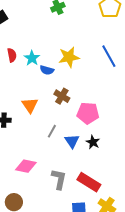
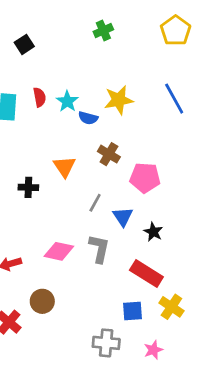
black star: (93, 142) -> (153, 232), moved
gray L-shape: (59, 179) -> (99, 249), moved

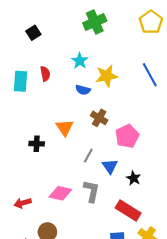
green cross: (103, 31) -> (95, 22), size x1.5
cyan star: (67, 101) -> (80, 61), moved
pink pentagon: (145, 178) -> (127, 136), turned -30

